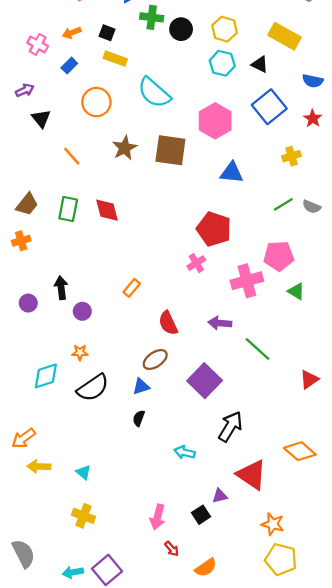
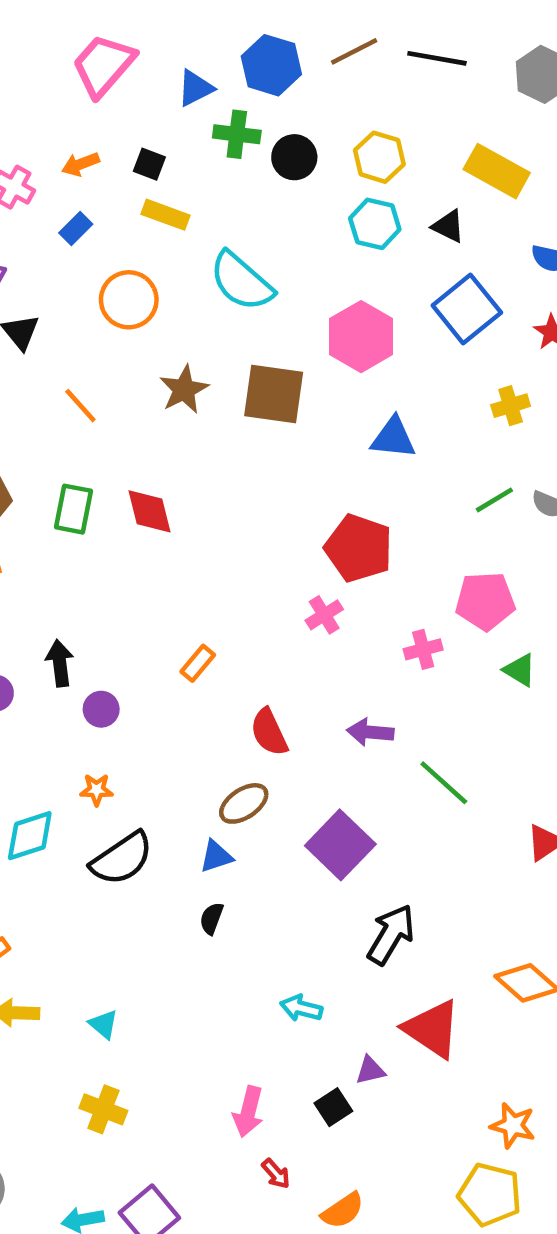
pink cross: (247, 281) -> (423, 649), size x0.6
cyan arrow: (185, 452) -> (301, 1008), moved
orange star: (273, 524) -> (513, 1125), moved

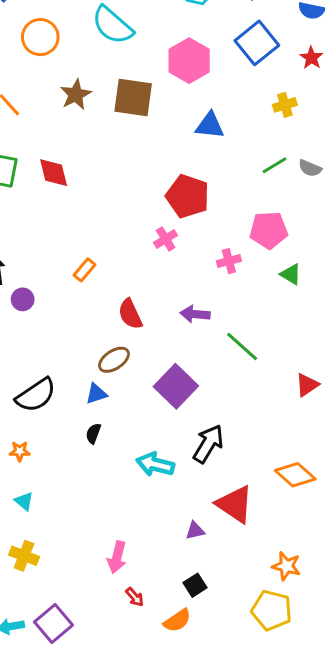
orange star: (97, 790) -> (20, 451), moved
cyan arrow: (301, 1008) -> (155, 464), moved, size x1.4
black square: (333, 1107) -> (195, 585), moved

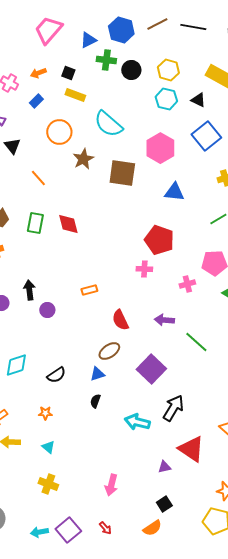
brown star: (76, 95) -> (83, 159), moved
pink cross: (166, 239) -> (144, 269), turned 35
orange rectangle: (84, 270) -> (89, 290), turned 35
black semicircle: (36, 395) -> (56, 375), size x0.7
red arrow: (135, 597) -> (105, 528), moved

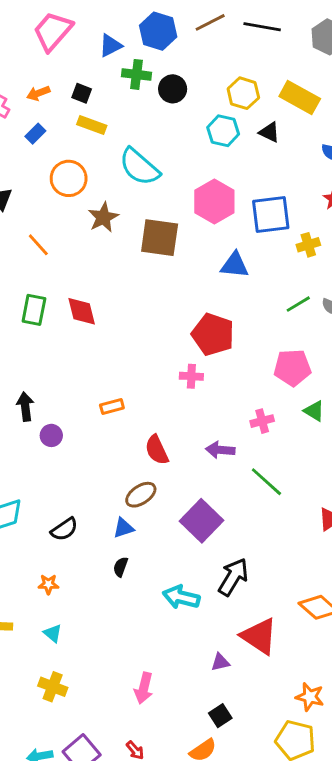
yellow hexagon: (168, 70) -> (243, 93), moved
blue square: (206, 136) -> (271, 215), moved, turned 32
pink cross: (187, 284) -> (262, 421), moved

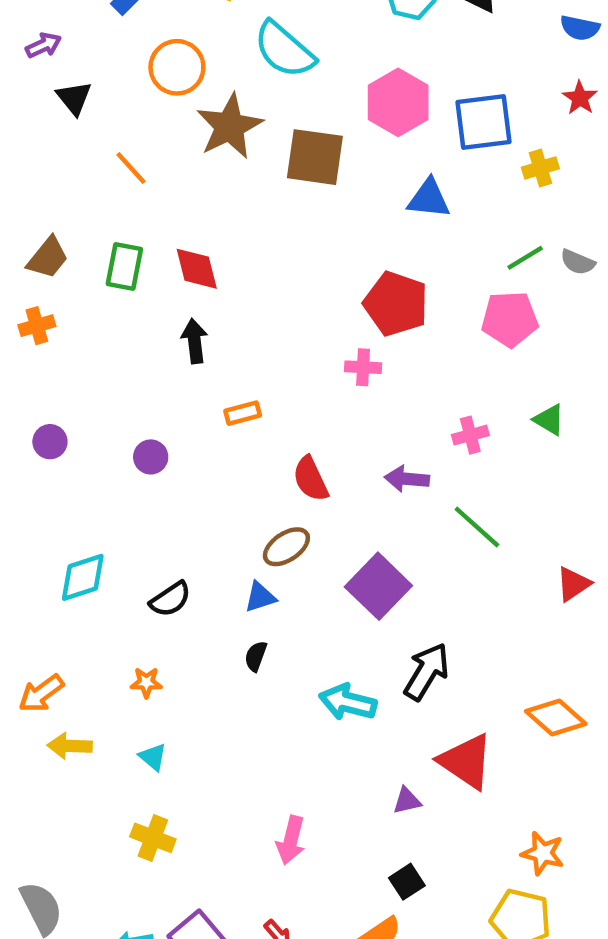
brown star: (103, 217) -> (230, 126), size x1.4
pink pentagon: (292, 368) -> (510, 319), moved
black arrow: (25, 407) -> (194, 341), moved

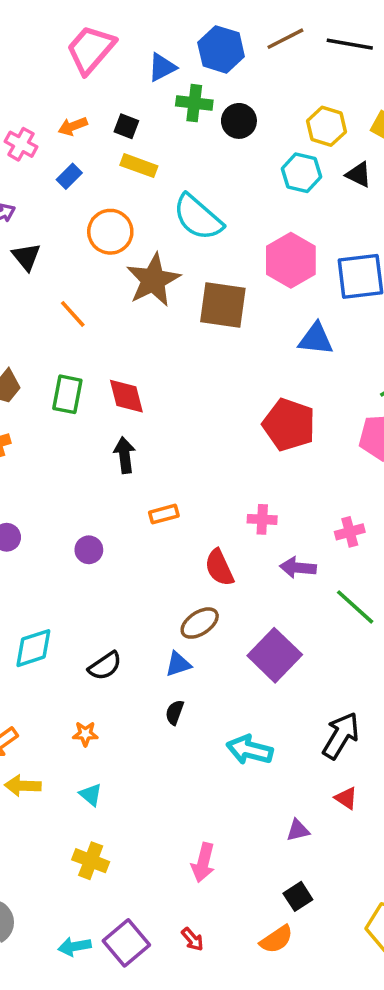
pink cross: (363, 367) -> (262, 519), moved
black arrow: (427, 672) -> (341, 736), moved
red triangle: (466, 761) -> (346, 798), size x0.5

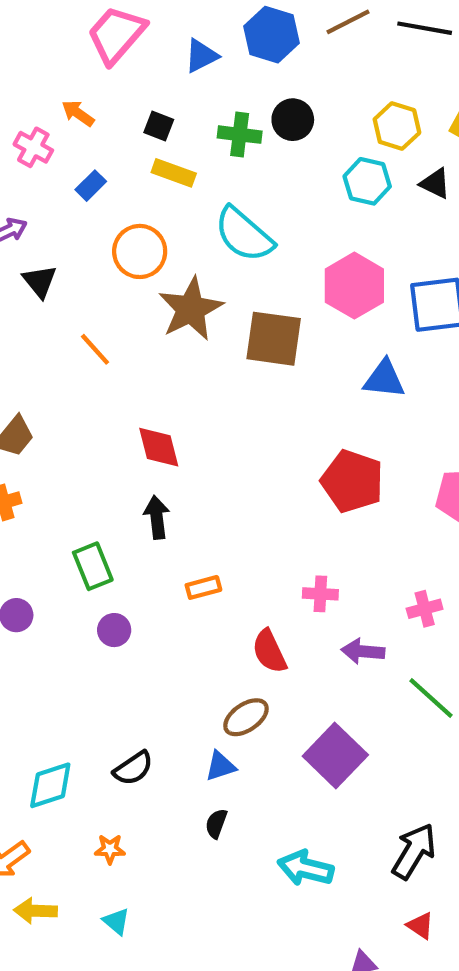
green cross: (194, 103) -> (240, 135), moved
orange arrow: (73, 126) -> (78, 113), moved, turned 56
green rectangle: (67, 394) -> (93, 566), moved, turned -33
cyan diamond: (33, 648) -> (50, 785), moved

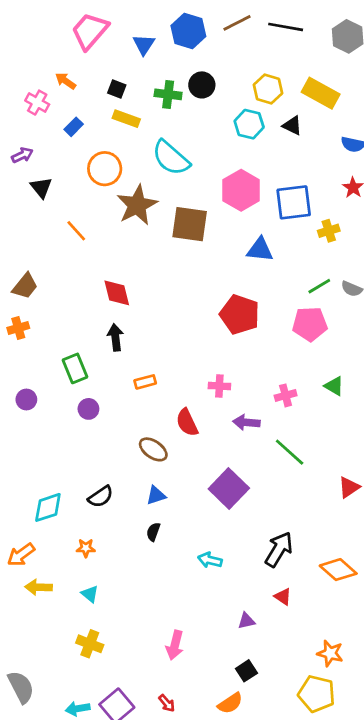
blue triangle: (201, 56) -> (144, 44), turned -30
brown ellipse: (246, 717) -> (153, 449), moved, turned 68
cyan arrow: (306, 868) -> (210, 560), size x0.7

